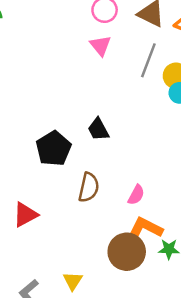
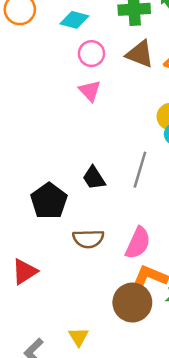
gray line: (148, 60) -> (140, 170), moved
brown semicircle: (89, 187) -> (88, 239), turned 80
pink semicircle: (136, 195) -> (138, 243), size x1.5

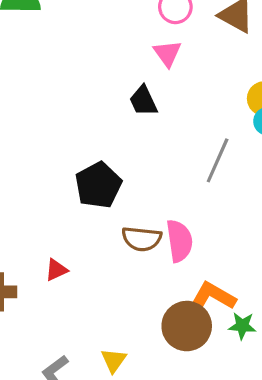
black trapezoid: (94, 178) -> (143, 101), moved
pink semicircle: (138, 243) -> (179, 241), moved, turned -40
red triangle: (25, 272) -> (56, 270), size x0.7

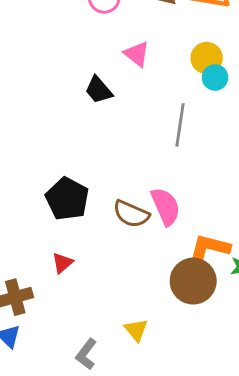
pink triangle: (167, 53) -> (137, 54), moved
black pentagon: (98, 185) -> (67, 199), moved
brown semicircle: (142, 239) -> (131, 214), turned 33

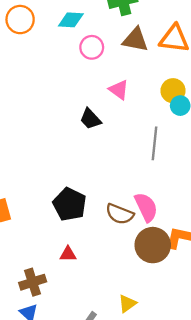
red triangle: (62, 263) -> (68, 254), turned 42
brown circle: (193, 281) -> (153, 245), moved
yellow triangle: (136, 330) -> (127, 304), turned 36

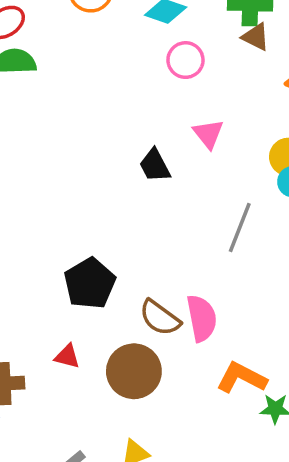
brown triangle: (135, 40) -> (256, 37), moved, size x0.7
brown circle: (153, 245) -> (134, 371), moved

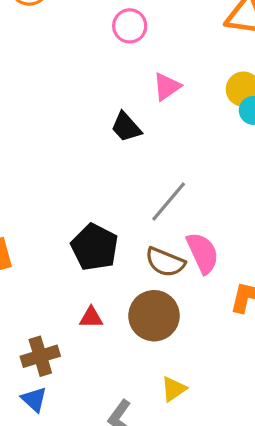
pink triangle: (208, 134) -> (167, 87), turned 48
gray line: (240, 227) -> (169, 202), moved, turned 33

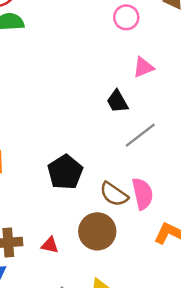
black trapezoid: (126, 127) -> (117, 101), moved
gray line: (169, 202) -> (140, 135), moved
red triangle: (91, 317) -> (50, 245), moved

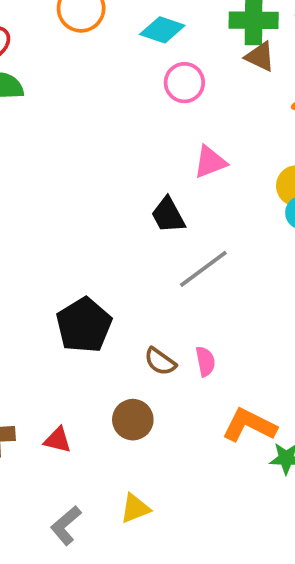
brown semicircle: (114, 194) -> (160, 361), size x0.7
pink semicircle: (143, 194) -> (205, 361), size x0.6
brown circle: (97, 231) -> (133, 420), size x0.7

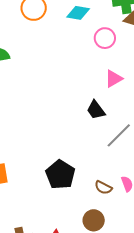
pink circle: (184, 83) -> (105, 38), moved

